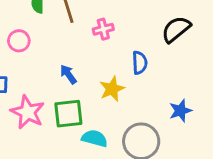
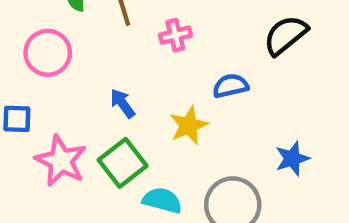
pink circle: (19, 41) -> (48, 53), size x1.4
blue semicircle: (140, 63) -> (231, 86), turned -100
green square: (68, 114) -> (123, 163), turned -32

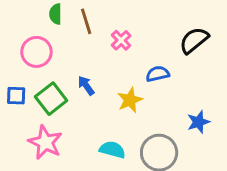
pink cross: (175, 35) -> (121, 40), turned -30
pink star: (61, 161) -> (45, 142), moved
green square: (123, 163) -> (51, 99), moved

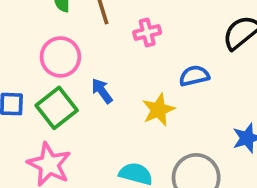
pink cross: (121, 40) -> (147, 32), turned 30
pink circle: (36, 52) -> (60, 57), moved

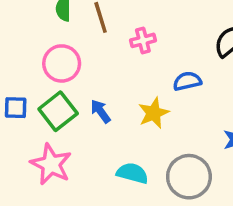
blue arrow: (102, 91) -> (101, 111), moved

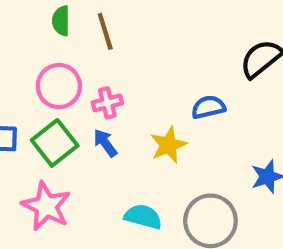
pink cross: (143, 40) -> (107, 103), moved

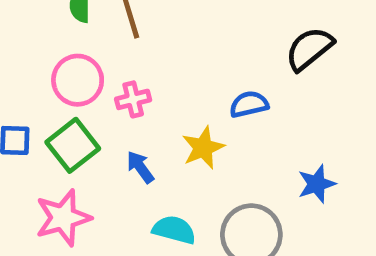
blue arrow: (105, 143) -> (140, 167), moved
pink star: (46, 206) -> (63, 218), turned 30

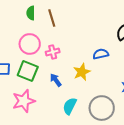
green square: (73, 145) -> (28, 71), turned -30
cyan semicircle: (174, 230) -> (70, 106), turned -78

